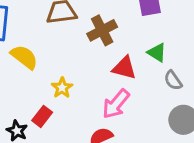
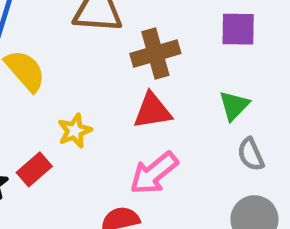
green triangle: (157, 53) -> (234, 106), turned 30
red triangle: (124, 68) -> (152, 111), moved, turned -35

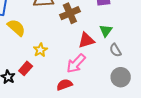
red triangle: (152, 111) -> (86, 40), moved

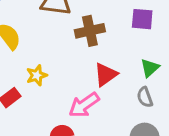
green triangle: (106, 31) -> (150, 68), moved
red triangle: (86, 40) -> (106, 75), turned -30

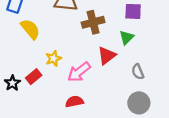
green triangle: (150, 68) -> (126, 37), moved
pink arrow: (84, 105) -> (79, 72), moved

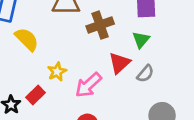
gray semicircle: (138, 72) -> (145, 74), moved, turned -112

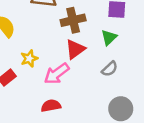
red triangle: (119, 63) -> (75, 49), moved

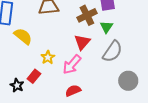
brown cross: (73, 20) -> (87, 15), moved
gray semicircle: (110, 69) -> (113, 51), size x1.6

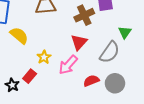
green triangle: (107, 27) -> (125, 32), moved
gray circle: (128, 81) -> (115, 83), moved
red semicircle: (73, 91) -> (91, 81), moved

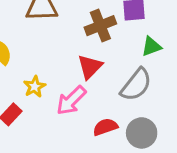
green triangle: (125, 32) -> (151, 47), moved, turned 32

